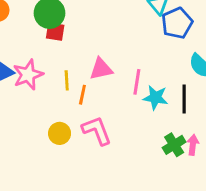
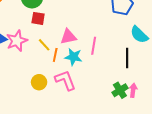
red square: (55, 32) -> (38, 18), moved
yellow line: (67, 80) -> (44, 45), turned -40
cyan star: (156, 98) -> (73, 57), moved

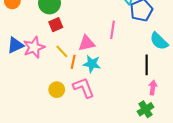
red square: (38, 18) -> (56, 25), turned -32
pink line: (94, 46) -> (112, 30), moved
green cross: (120, 90) -> (146, 109), moved
pink arrow: (133, 90) -> (153, 88), moved

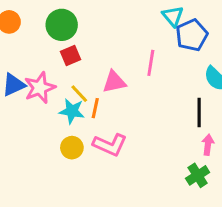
cyan star: (92, 64) -> (72, 111), moved
pink L-shape: (84, 88) -> (110, 145), turned 135

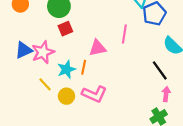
yellow line: (79, 94) -> (45, 84), moved
cyan star: (72, 111) -> (66, 69), turned -30
black line: (199, 113) -> (160, 70), turned -36

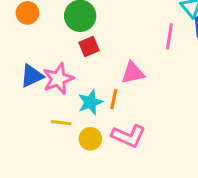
pink line: (124, 34) -> (169, 36), moved
yellow line: (45, 84) -> (61, 123), turned -40

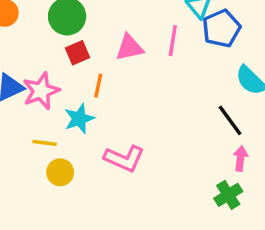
pink triangle: (133, 73) -> (129, 48), moved
orange line: (114, 99) -> (98, 86), moved
yellow circle: (90, 139) -> (60, 172), moved

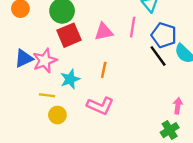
blue pentagon: (221, 28) -> (164, 35), moved, turned -30
red square: (77, 53) -> (69, 35), size x1.5
orange line: (98, 86) -> (104, 70), moved
black line: (230, 120) -> (158, 56), moved

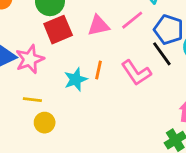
pink line: (133, 27) -> (132, 20), turned 42
cyan star: (70, 79) -> (76, 79), moved
pink L-shape: (100, 106) -> (136, 73), moved, turned 32

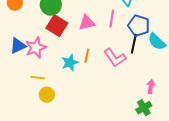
pink line: (132, 20) -> (112, 19), turned -42
red square: (58, 30) -> (57, 26), turned -35
black line: (162, 54) -> (134, 44), turned 48

